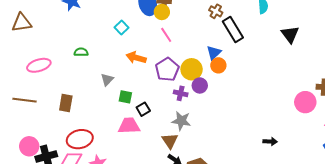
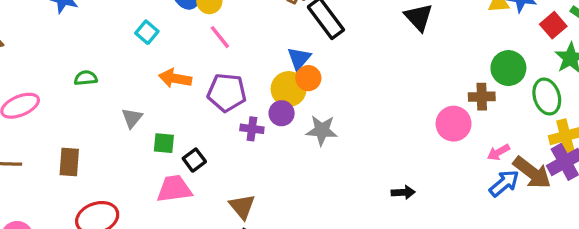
purple pentagon: (167, 69) -> (227, 93), turned -30
yellow circle: (192, 69) -> (289, 89), moved
gray star: (181, 121) -> (322, 130), moved

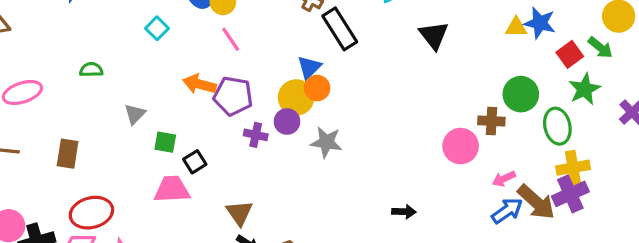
orange arrow: (175, 78) -> (199, 84), moved

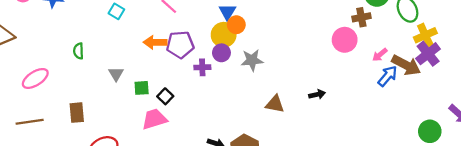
green semicircle: (91, 70) -> (78, 51), turned -77
brown triangle: (239, 213) -> (275, 104), moved, turned -30

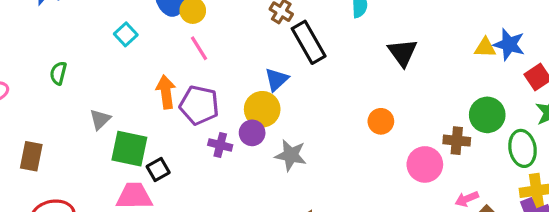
orange circle: (236, 25) -> (381, 121), moved
orange arrow: (155, 42) -> (166, 92), turned 65
green square: (142, 88) -> (129, 149), size x1.6

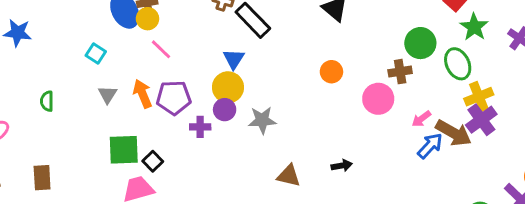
gray triangle: (100, 119) -> (108, 95), moved

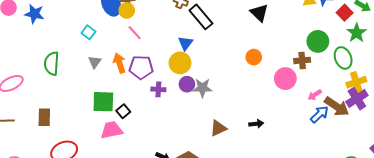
green semicircle: (47, 101) -> (52, 63), size x1.6
purple circle: (225, 110) -> (187, 84), moved
brown triangle: (289, 176) -> (218, 128), turned -42

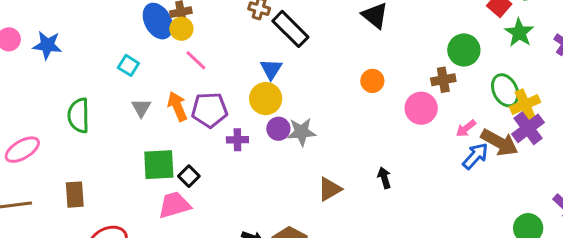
green ellipse: (343, 58) -> (505, 90), moved
black arrow: (256, 124) -> (384, 178), turned -96

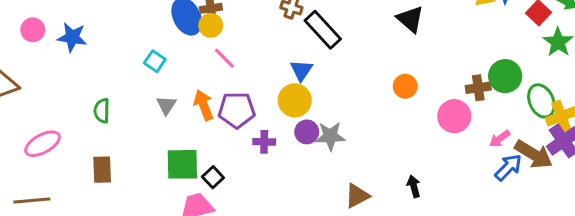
green circle: (464, 50) -> (505, 76), moved
green semicircle: (79, 115) -> (102, 111), size x0.7
brown rectangle: (75, 195) -> (102, 170), moved

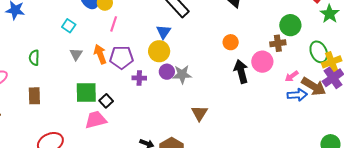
pink line: (224, 58) -> (114, 24), turned 63
green circle: (505, 76) -> (290, 25), moved
blue arrow: (508, 167) -> (297, 95), turned 42
black arrow: (414, 186) -> (241, 71), moved, size x1.6
brown triangle: (357, 196) -> (199, 113), turned -30

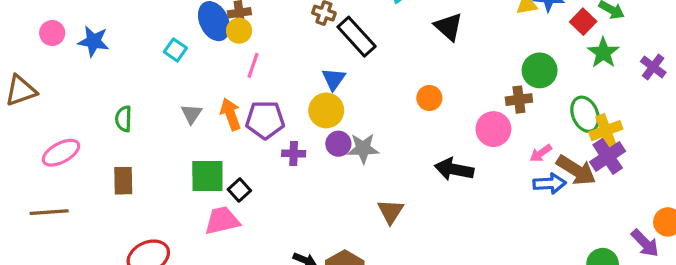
cyan square: (69, 26) -> (175, 50), moved
orange circle: (231, 42) -> (429, 98), moved
black arrow: (241, 71) -> (454, 169), moved, turned -65

